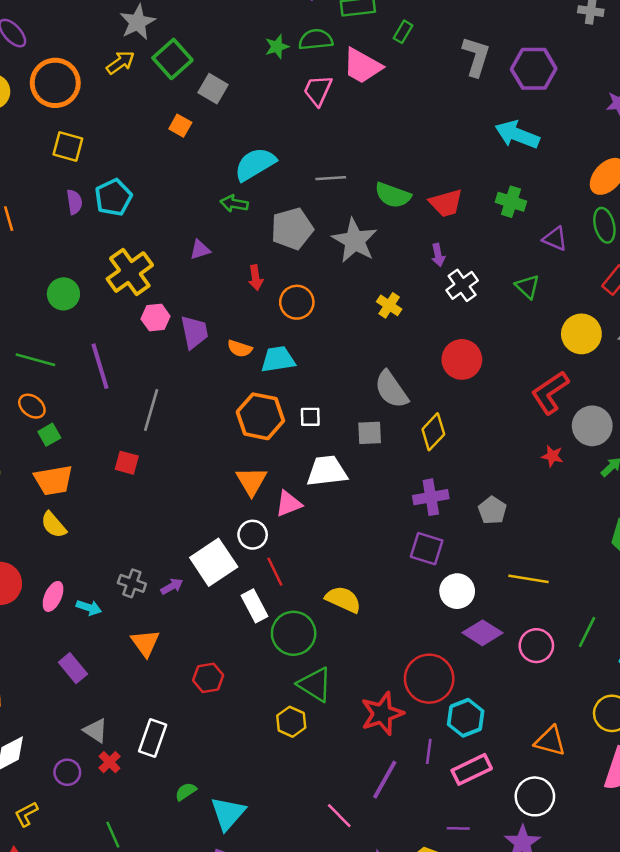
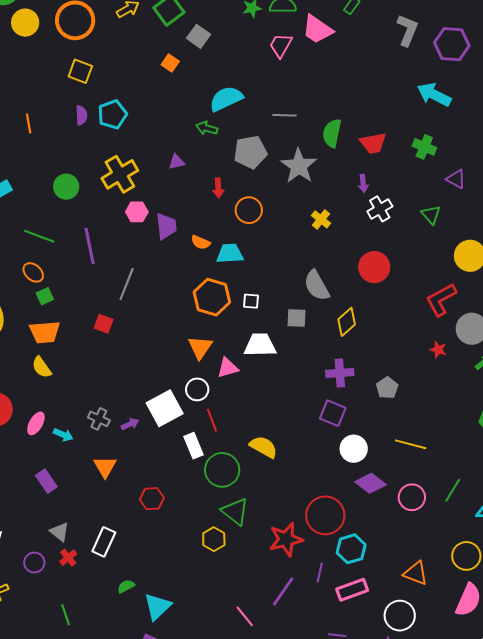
green semicircle: (393, 195) -> (332, 133), turned 76

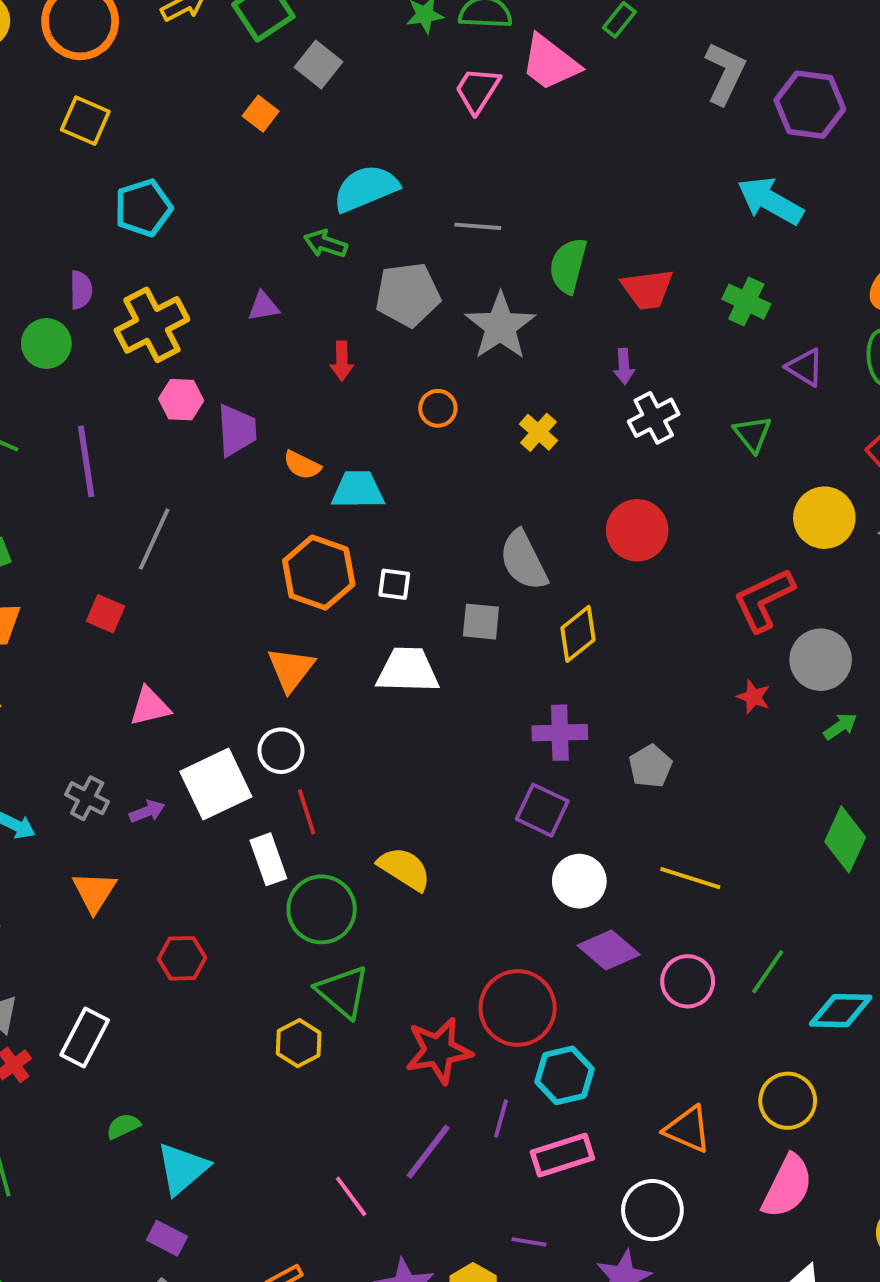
purple semicircle: (81, 115) -> (81, 290), moved
orange circle: (249, 210) -> (438, 408), moved, size x0.7
pink triangle: (228, 368) -> (150, 706), moved

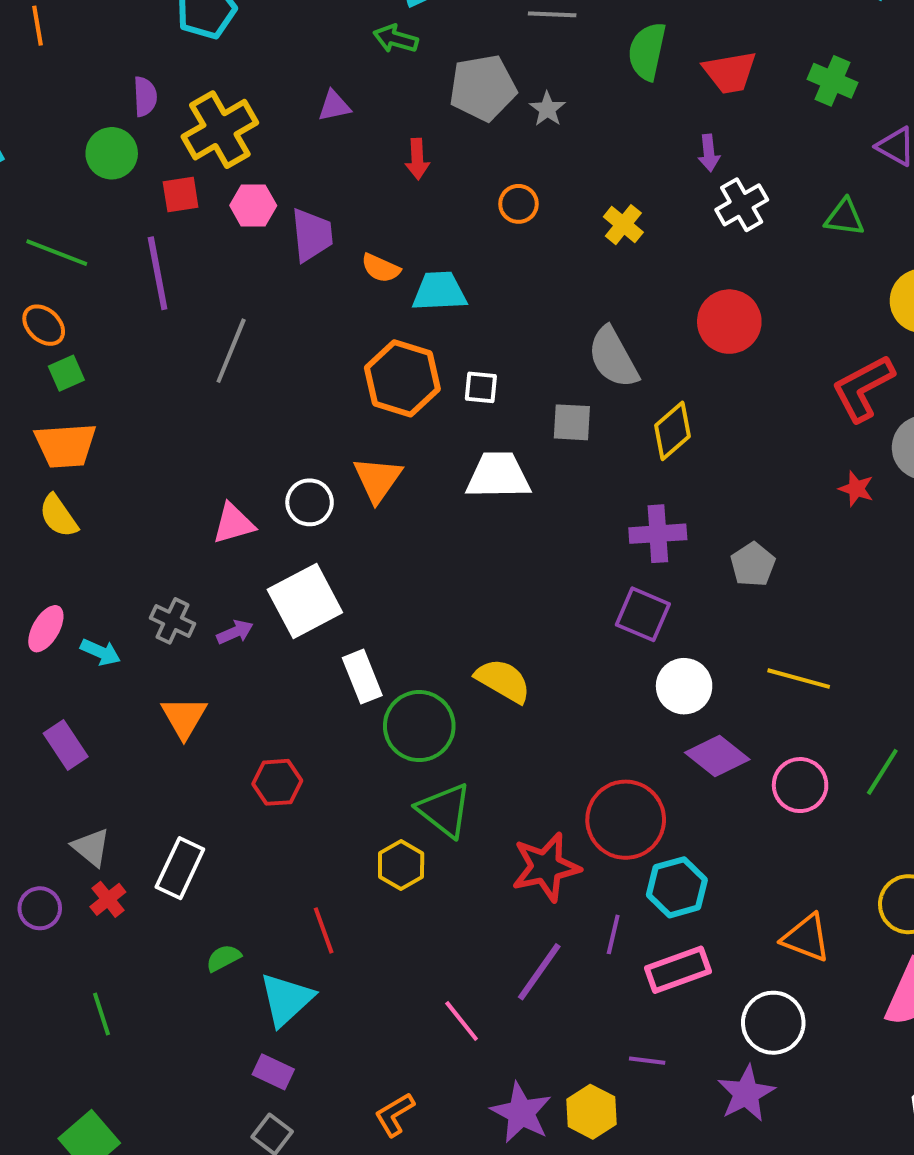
gray star: (500, 326) -> (547, 109), moved, size x0.5
green triangle: (753, 434) -> (844, 217), turned -42
red square: (105, 614) -> (181, 195), moved, turned -30
white circle: (281, 751) -> (310, 502), moved
red line: (307, 812) -> (324, 930), moved

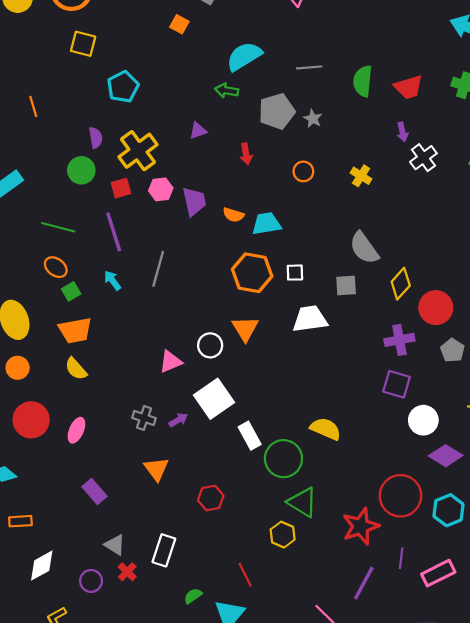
red circle: (729, 322) -> (436, 308), moved
cyan arrow: (101, 652) -> (112, 280), moved, turned -144
cyan hexagon: (677, 887) -> (449, 510), moved

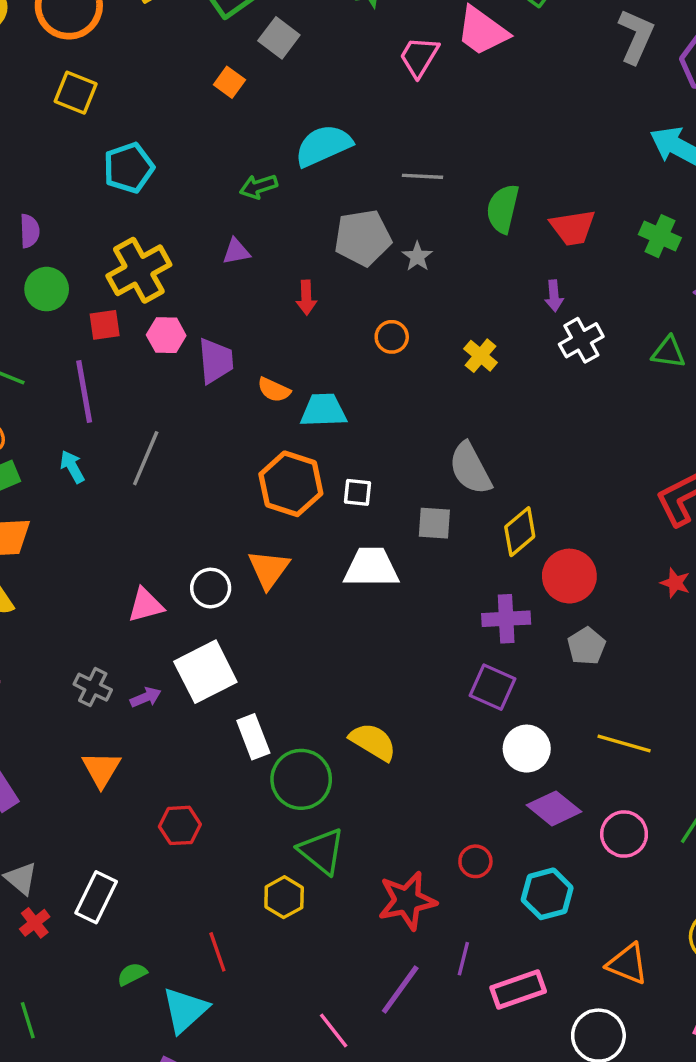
green arrow: (227, 91) -> (258, 187), moved, turned -35
purple semicircle: (96, 138) -> (30, 231), moved
red circle: (400, 496) -> (475, 861), size x0.5

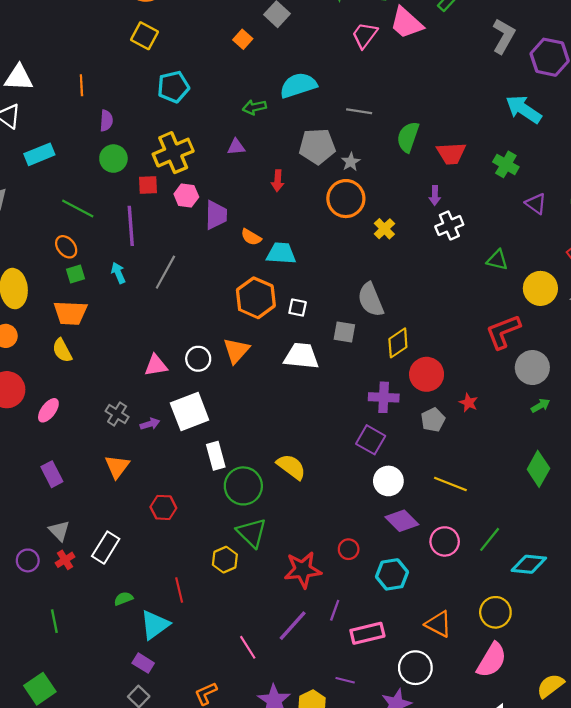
orange circle: (392, 337) -> (346, 199), moved, size x1.8
green triangle: (668, 352) -> (497, 260), moved
red star: (675, 583) -> (469, 403), moved

